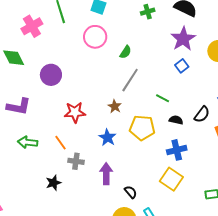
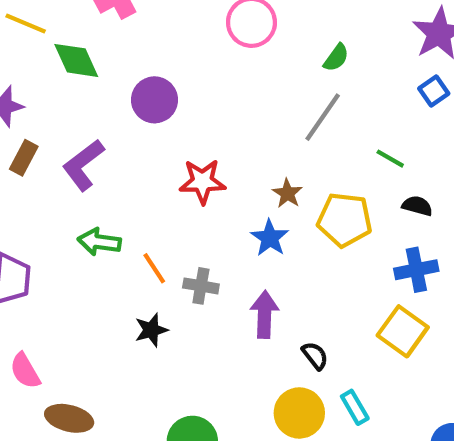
green semicircle: (125, 52) -> (336, 58), moved
brown star: (115, 106) -> (287, 193), moved
purple L-shape: (19, 107) -> (83, 165), turned 130
orange line: (61, 143) -> (154, 268), moved

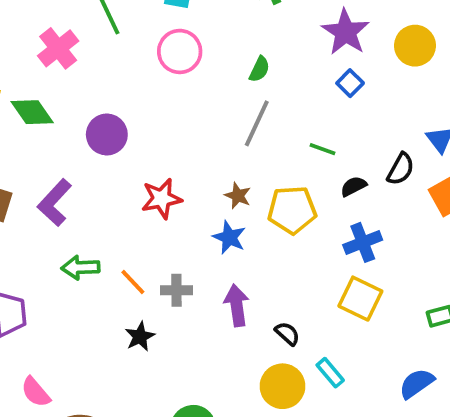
black semicircle: (417, 206) -> (354, 186), turned -32

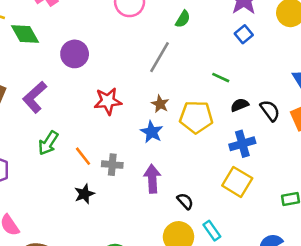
gray line: (257, 123) -> (159, 57), moved
black semicircle: (401, 169) -> (270, 111), moved, turned -70
green arrow: (81, 268) -> (48, 143), turned -60

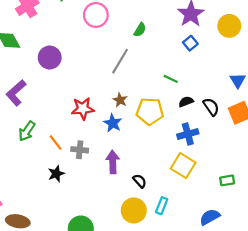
red star: (108, 101) -> (83, 109), moved
cyan rectangle: (212, 231) -> (162, 206), turned 56

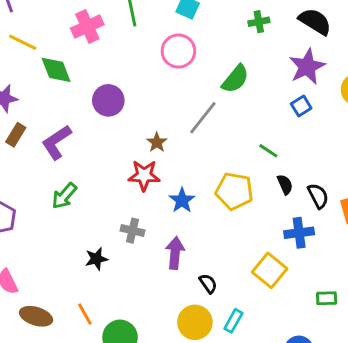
green semicircle: (140, 30) -> (235, 79), size x1.5
brown star: (120, 100) -> (157, 142), moved
black semicircle: (186, 102) -> (285, 184), turned 80
blue cross: (188, 134) -> (299, 233), moved
orange line: (55, 142) -> (85, 314), moved

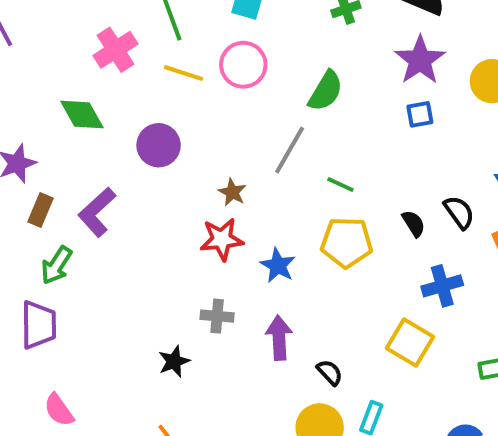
yellow line: (23, 42) -> (184, 73), moved
blue square: (301, 106) -> (420, 114), turned 30
green line: (268, 151) -> (340, 185), moved
green arrow: (64, 196) -> (57, 265), moved
black semicircle: (318, 196) -> (459, 212), moved

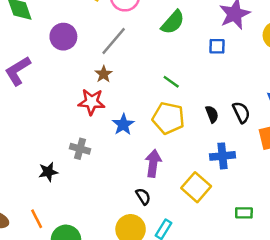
blue square: (420, 114) -> (217, 46), moved
gray line: (290, 150) -> (114, 41), moved
purple arrow: (279, 338) -> (153, 163), moved

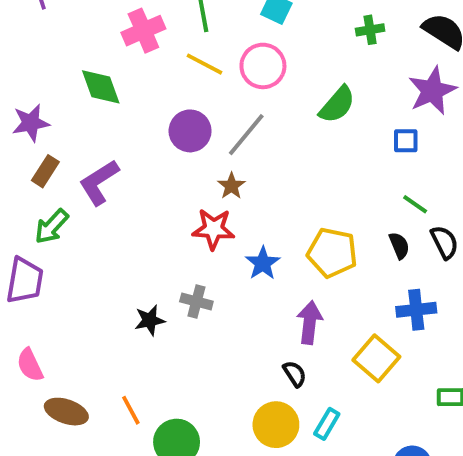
purple circle: (63, 37) -> (190, 131), moved
green line: (171, 82) -> (415, 204), moved
black star: (48, 172) -> (150, 320), moved

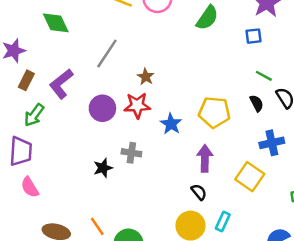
purple circle: (190, 131) -> (102, 108), moved
gray line: (246, 135) -> (107, 54), moved
pink semicircle: (30, 365) -> (30, 187), moved

